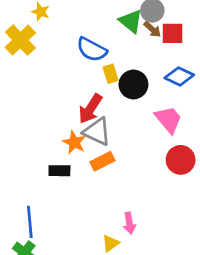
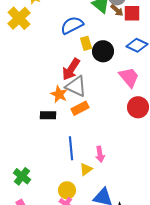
blue semicircle: (92, 49) -> (72, 25), turned 125
blue line: (30, 222) -> (71, 148), moved

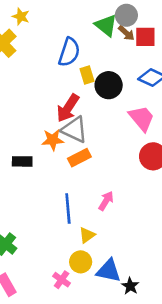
blue semicircle: (72, 25) -> (69, 52), turned 135
orange star: (59, 94) -> (53, 140), turned -30
black rectangle: (48, 115) -> (22, 161), moved
pink arrow: (100, 154) -> (106, 201), moved, turned -140
yellow circle: (67, 190) -> (81, 262), moved

